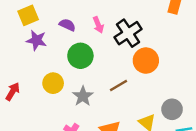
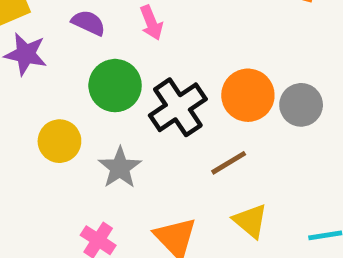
black cross: (128, 33) -> (178, 107), moved
brown line: (119, 86) -> (229, 163), moved
gray circle: (172, 109) -> (301, 105), moved

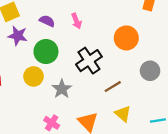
green circle: (115, 86) -> (46, 52), moved
orange circle: (248, 95) -> (126, 38), moved
gray circle: (301, 105) -> (150, 71), moved

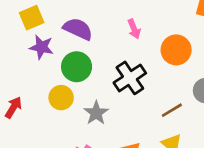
purple semicircle: (47, 21) -> (78, 29), size x1.5
pink arrow: (76, 21) -> (134, 29), moved
brown line: (113, 87) -> (172, 110), moved

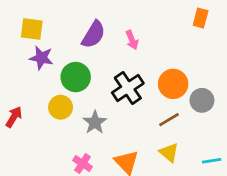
yellow square: (32, 18) -> (32, 29), turned 30
purple semicircle: (78, 29) -> (93, 34), moved, turned 96
orange circle: (176, 50) -> (173, 84), moved

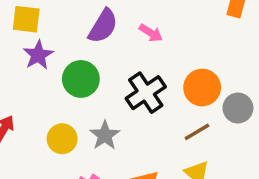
pink arrow: (132, 40) -> (151, 33), turned -36
purple star: (41, 58) -> (38, 55), turned 30
yellow circle: (61, 107) -> (62, 139), moved

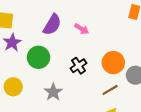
black cross: (146, 93) -> (79, 66), size x0.7
yellow circle: (62, 139) -> (13, 87), moved

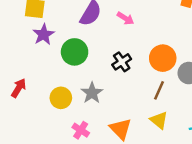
yellow circle: (13, 87) -> (61, 98), moved
brown line: (110, 90) -> (159, 90), turned -35

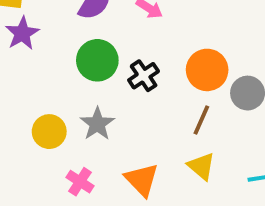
green circle: (75, 52) -> (97, 60), moved

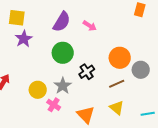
black cross: (144, 76) -> (87, 72), moved
brown line: (201, 120) -> (117, 84), turned 42
pink cross: (80, 182) -> (54, 105), moved

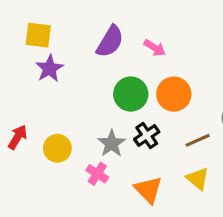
green circle: (63, 53) -> (131, 94), moved
orange circle: (120, 58) -> (174, 94), moved
black cross: (87, 72) -> (147, 136), moved
yellow circle: (38, 90) -> (57, 148), moved

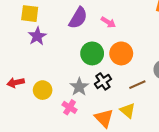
red arrow: (18, 137) -> (16, 83), turned -133
yellow triangle: (198, 179) -> (128, 111), moved

